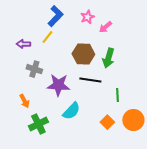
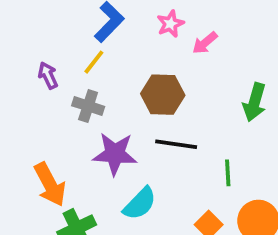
purple arrow: (23, 44) -> (48, 75), turned 64
green arrow: (108, 58) -> (255, 102), moved
gray cross: (34, 69) -> (88, 106), moved
orange arrow: (24, 101) -> (50, 184), size x1.6

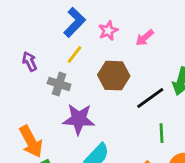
pink star: (170, 24) -> (108, 31), moved
yellow line: (94, 62) -> (75, 54), moved
black line: (176, 144) -> (150, 98), moved, turned -44

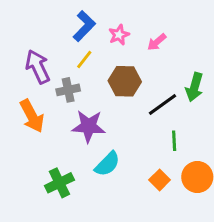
purple arrow: (30, 62) -> (38, 67), size x1.6
gray cross: (59, 84) -> (68, 90), turned -30
orange arrow: (31, 142) -> (32, 116), moved

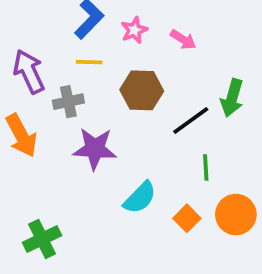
pink arrow: (157, 42) -> (183, 40), turned -108
yellow line: (84, 59) -> (89, 62), turned 54
cyan semicircle: (107, 164) -> (140, 198), moved
green cross: (59, 183) -> (42, 239), moved

